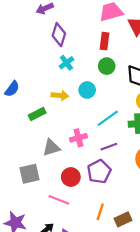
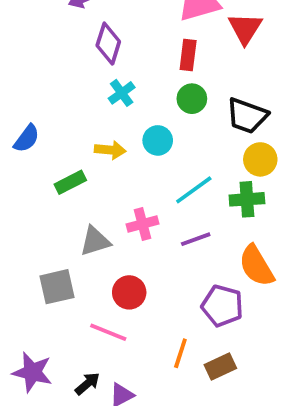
purple pentagon: (99, 172) -> (222, 306), moved, turned -30

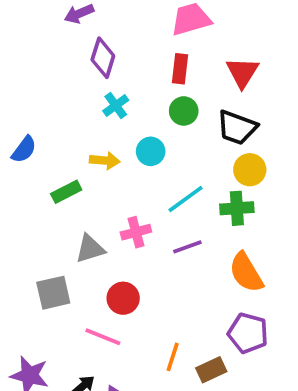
red triangle: (245, 28) -> (242, 72), moved
purple pentagon: (222, 306) -> (248, 333), moved

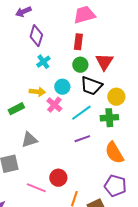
red triangle: (242, 72) -> (104, 62), moved
black trapezoid: (237, 127) -> (91, 86), moved
pink cross: (136, 232) -> (54, 105), moved, turned -35
red circle: (123, 298) -> (58, 178), moved

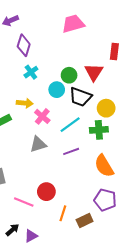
red rectangle: (78, 42) -> (114, 52), moved
cyan circle: (62, 87) -> (57, 90), moved
gray triangle: (29, 140) -> (38, 144), moved

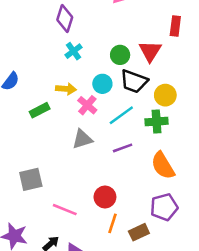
cyan circle: (57, 90) -> (102, 84), moved
red circle: (46, 192) -> (105, 197), moved
purple pentagon: (105, 200) -> (164, 207), turned -30

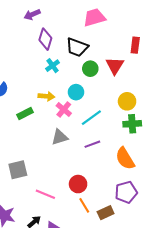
black trapezoid: (134, 81) -> (77, 47), moved
green cross: (157, 122) -> (132, 124), moved
orange line: (113, 223) -> (84, 205), turned -49

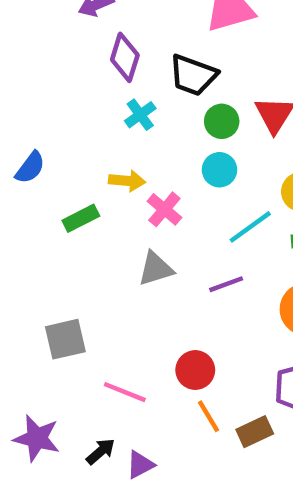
cyan circle: (76, 92) -> (219, 170), moved
cyan line: (91, 118) -> (250, 227), moved

